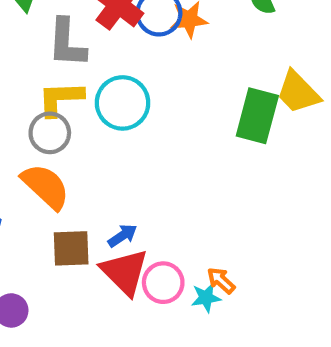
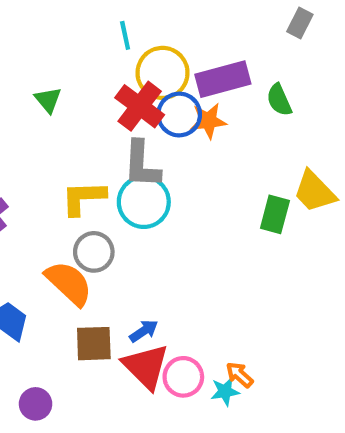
gray L-shape: (67, 43) -> (142, 164), moved
green rectangle: (257, 116) -> (275, 214), size x0.7
gray circle: (50, 133) -> (94, 252), moved

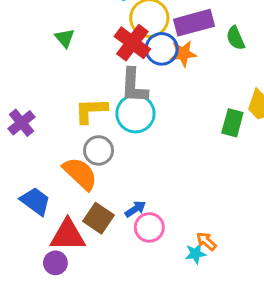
brown square: (94, 344) -> (99, 218), turned 36
red triangle: (146, 366) -> (68, 235), moved, turned -45
pink circle: (183, 377) -> (149, 227), moved

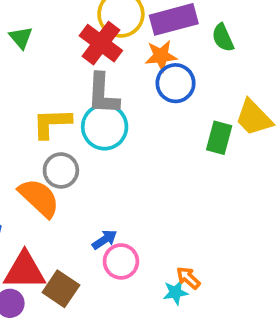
blue circle: (162, 49) -> (176, 83), moved
brown square: (99, 218) -> (61, 289), moved

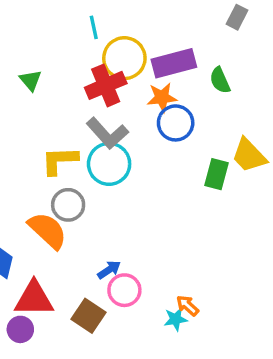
red cross: (101, 43) -> (106, 85), turned 30
gray L-shape: (103, 94) -> (107, 133), turned -45
brown square: (61, 289) -> (89, 316), moved

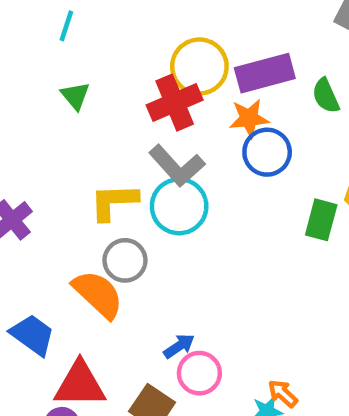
cyan line: (94, 27) -> (66, 26), moved, turned 30

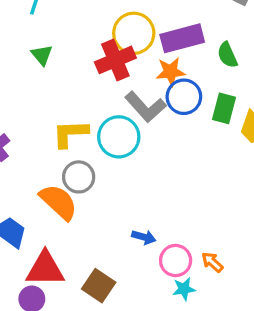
gray L-shape: (177, 166) -> (145, 107), moved
green rectangle: (321, 220) -> (224, 108), moved
blue arrow: (179, 346) -> (144, 237), moved, turned 50
pink circle: (199, 373) -> (176, 260), moved
orange arrow: (283, 393) -> (212, 262), moved

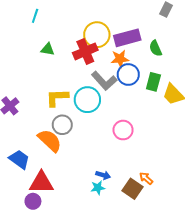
green triangle: (42, 55) -> (48, 49), moved, turned -40
blue arrow: (144, 237) -> (103, 175), moved
pink circle: (176, 260) -> (123, 130), moved
brown square: (99, 286) -> (132, 189), moved
cyan star: (184, 289) -> (98, 188), moved

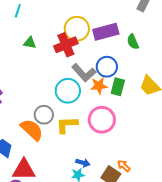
orange star: (120, 59) -> (99, 86), moved
green rectangle: (153, 82) -> (118, 87), moved
yellow L-shape: (57, 98) -> (67, 125), moved
pink circle: (123, 130) -> (102, 120), size x1.4

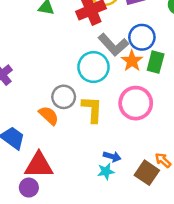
orange star: (99, 86) -> (132, 61), turned -30
yellow L-shape: (67, 125) -> (92, 109), turned 95
orange semicircle: (32, 130) -> (49, 116), size x0.7

